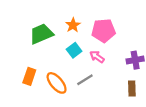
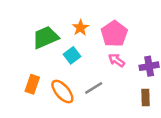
pink pentagon: (104, 31) -> (114, 34), turned -30
cyan square: (74, 50) -> (72, 55), moved
pink arrow: (97, 57) -> (117, 60), moved

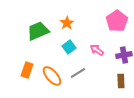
pink pentagon: (114, 34) -> (117, 21), moved
cyan square: (72, 55) -> (69, 47), moved

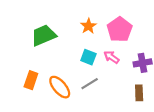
pink pentagon: (117, 21) -> (120, 30), moved
orange star: (67, 23) -> (88, 26), moved
cyan square: (69, 47) -> (88, 57), moved, turned -32

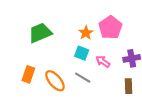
orange star: (88, 26) -> (86, 33), moved
pink arrow: (111, 57) -> (103, 62), moved
gray line: (90, 84) -> (83, 78), turned 63

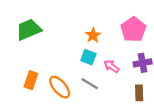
pink pentagon: (110, 28) -> (133, 30), moved
green trapezoid: (40, 33) -> (29, 30), moved

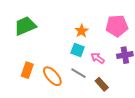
pink pentagon: (133, 30) -> (117, 26), turned 30
brown rectangle: (139, 93) -> (102, 84), moved, turned -40

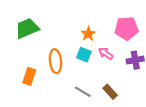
pink arrow: (98, 58) -> (106, 54), moved
gray line: (79, 73) -> (83, 92), moved
orange ellipse: (52, 76) -> (55, 61), moved, turned 35

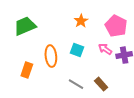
pink pentagon: (126, 28) -> (116, 26), turned 30
orange star: (88, 34) -> (81, 21), moved
pink arrow: (106, 54) -> (105, 49), moved

